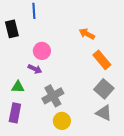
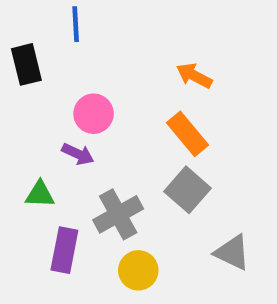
orange rectangle: (102, 60) -> (188, 134), moved
gray square: (104, 89) -> (188, 190), moved
purple rectangle: (15, 113) -> (64, 250), moved

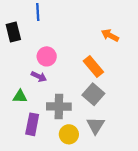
orange arrow: (194, 76) -> (110, 35), moved
gray cross: (118, 214) -> (59, 107), turned 30
gray triangle: (232, 252) -> (96, 125), moved, turned 36

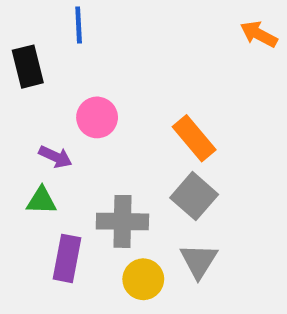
orange arrow: (110, 35) -> (259, 34), moved
purple arrow: (39, 76) -> (55, 157), moved

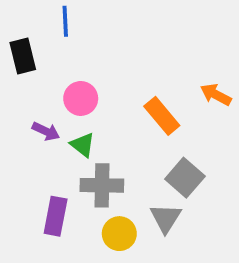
orange arrow: (259, 34) -> (216, 95), moved
gray square: (194, 196) -> (185, 178), moved
green triangle: (42, 201) -> (83, 145), moved, turned 36

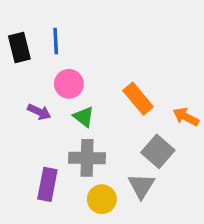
blue line: (65, 21) -> (56, 41), moved
orange arrow: (216, 95) -> (186, 117), moved
green triangle: (83, 145) -> (84, 117), moved

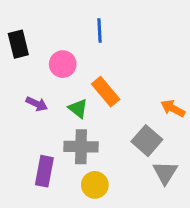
blue line: (56, 41) -> (99, 30), moved
pink circle: (69, 84) -> (63, 64), moved
orange rectangle: (138, 99) -> (106, 92), moved
gray triangle: (141, 186) -> (165, 173), moved

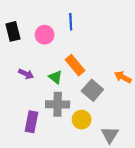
pink circle: (63, 64) -> (45, 35), moved
gray square: (147, 141) -> (92, 90), moved
gray triangle: (165, 173) -> (110, 135), moved
yellow circle: (95, 185) -> (82, 120), moved

